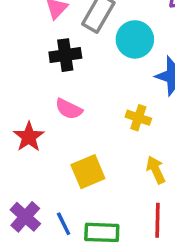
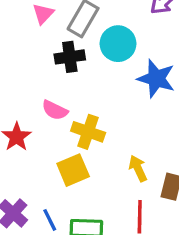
black cross: (65, 55) -> (70, 57), moved
yellow cross: (138, 118) -> (88, 132), moved, size x1.4

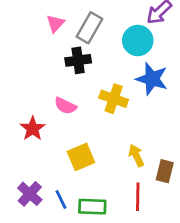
cyan circle: (118, 44) -> (138, 40), moved
yellow cross: (88, 132) -> (114, 99), moved

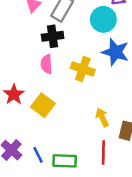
pink semicircle: (65, 106) -> (46, 64), moved, turned 60
yellow square: (81, 157) -> (43, 105), moved, turned -30

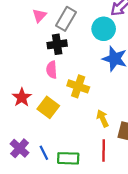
yellow cross: (83, 69) -> (78, 86), moved

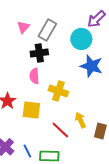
yellow square: (48, 107) -> (31, 110), turned -30
red line: (104, 151) -> (60, 130), moved, turned -48

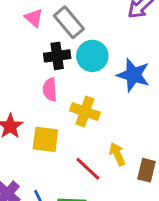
pink triangle: (23, 27) -> (34, 18), turned -32
gray rectangle: (47, 30) -> (69, 22), turned -70
cyan circle: (81, 39) -> (92, 56), moved

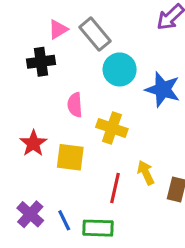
pink triangle: (34, 18) -> (58, 29), turned 48
black cross: (57, 56) -> (41, 62), moved
red line: (88, 169) -> (115, 188), turned 60

